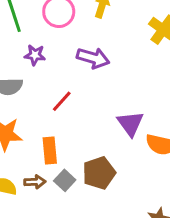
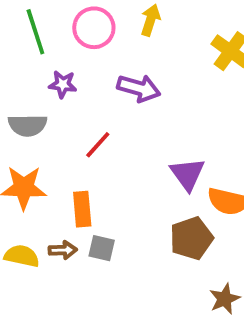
brown pentagon: (99, 173) -> (191, 238), moved
gray square: (65, 180) -> (102, 248), turned -30

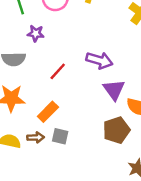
purple arrow: (139, 88) -> (99, 60), moved
orange rectangle: (82, 209) -> (48, 112), turned 50

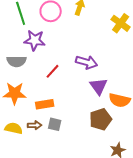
purple star: (36, 33) -> (35, 40), size x1.5
orange rectangle: (48, 112) -> (45, 104), turned 36

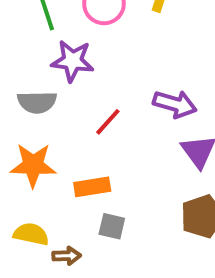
brown arrow: (35, 125) -> (67, 256), moved

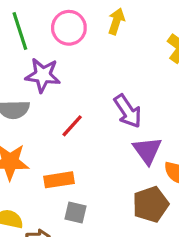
purple arrow: (175, 104) -> (128, 111), turned 40

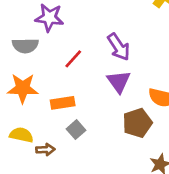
purple triangle: (147, 150) -> (119, 82), moved
gray square: (75, 212) -> (76, 130), turned 36

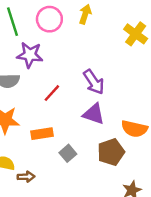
purple triangle: (119, 82) -> (94, 114), turned -35
gray square: (76, 130) -> (68, 153), moved

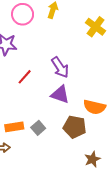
orange rectangle: (42, 134) -> (14, 127), moved
brown pentagon: (111, 152) -> (75, 127), turned 30

